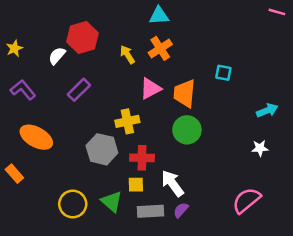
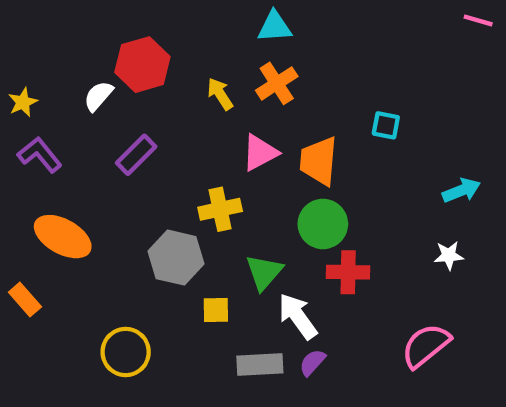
yellow star: (14, 48) -> (23, 102), moved
red cross: (142, 158) -> (348, 272), moved
yellow square: (136, 185) -> (216, 310), moved
green triangle: (112, 202) -> (264, 272), moved, turned 30

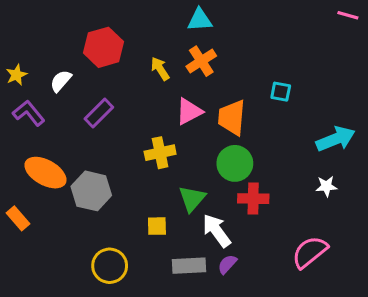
white semicircle: (98, 96) -> (61, 81), moved
cyan arrow: (461, 190) -> (336, 139), size x1.4
gray hexagon: (176, 258) -> (91, 191), moved
yellow circle: (126, 352) -> (110, 266), moved

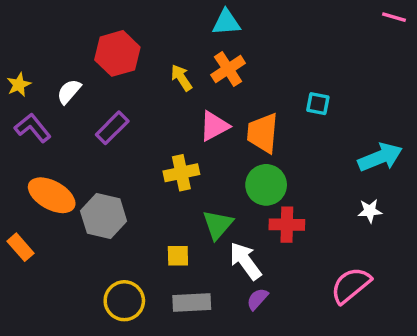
gray rectangle: (189, 266) -> (192, 302), moved

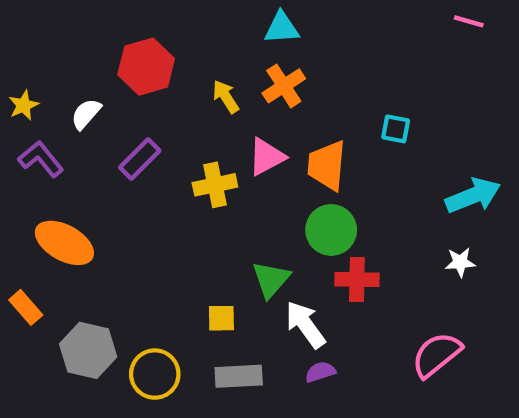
pink line: (394, 17) -> (469, 21), moved
yellow cross: (181, 173) -> (215, 185), moved
gray hexagon: (104, 216) -> (88, 350), moved
purple semicircle: (257, 299) -> (320, 372), turned 30

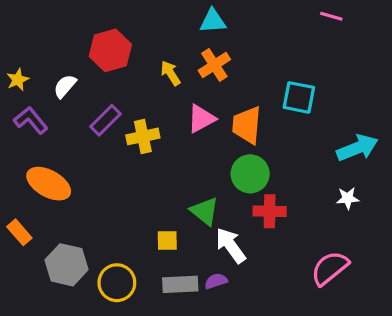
pink line: (469, 21) -> (331, 16), moved
cyan square: (396, 129) -> (299, 97), size x1.5
yellow cross: (215, 185) -> (143, 136), moved
green triangle: (271, 279) -> (205, 211), turned -32
purple semicircle: (320, 372) -> (216, 281), moved

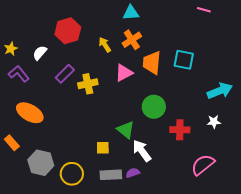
orange trapezoid: (247, 125) -> (152, 63), moved
red cross: (270, 211) -> (180, 130), moved

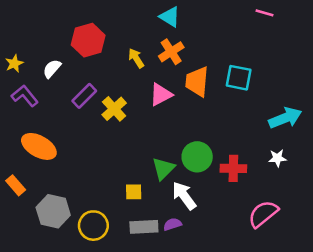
cyan triangle: (131, 13) -> (170, 17), turned 36
yellow cross: (88, 84) -> (114, 109), turned -30
green circle: (154, 107) -> (197, 157), moved
green triangle: (126, 130) -> (163, 168), turned 36

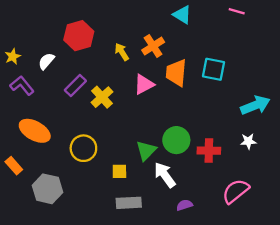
cyan triangle: (170, 17) -> (182, 15), moved
purple semicircle: (172, 224) -> (184, 205), moved
yellow circle: (93, 226) -> (83, 148), moved

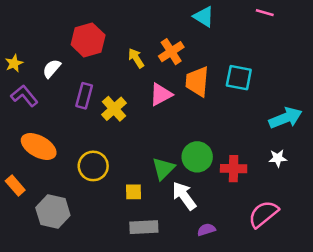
purple rectangle: (75, 86) -> (84, 96), turned -30

